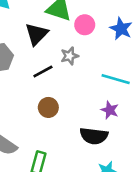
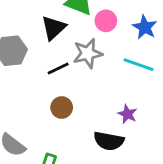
gray star: (70, 56) -> (88, 53), size x1.5
cyan line: (116, 79) -> (139, 65), moved

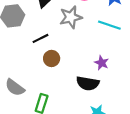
black line: (58, 68) -> (41, 38), moved

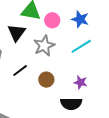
cyan line: (109, 25) -> (81, 46), turned -40
brown circle: (52, 58) -> (46, 80), moved

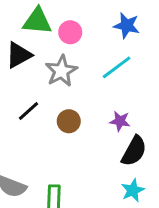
blue star: (80, 19) -> (127, 26), moved
black triangle: (17, 33) -> (19, 55), turned 30
black semicircle: (71, 104) -> (134, 151), moved, turned -55

